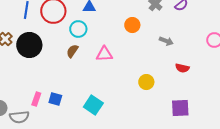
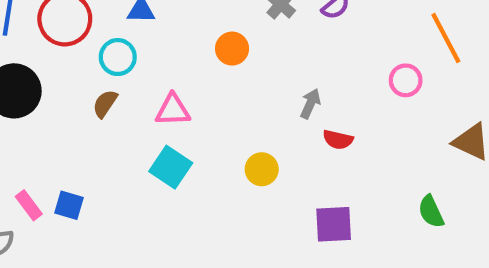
gray arrow: (166, 41) -> (310, 104), moved, turned -88
pink rectangle: (36, 99) -> (29, 205), turned -56
cyan square: (93, 105) -> (171, 167), moved

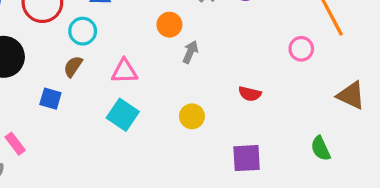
gray arrow: (310, 104) -> (190, 52), moved
blue square: (69, 205) -> (50, 99), moved

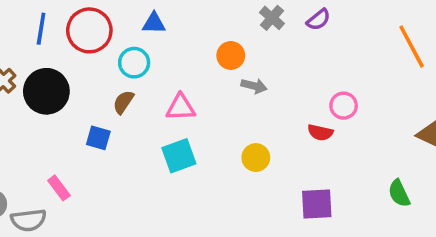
pink circle: (301, 49) -> (344, 106), moved
gray arrow: (190, 52) -> (254, 86), turned 80
cyan square: (123, 115) -> (179, 156), turned 36

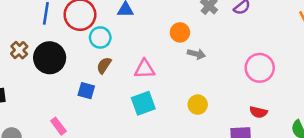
cyan circle: (134, 63) -> (100, 37), moved
pink circle: (344, 106) -> (260, 68), size x1.5
red semicircle: (320, 132) -> (258, 112), moved

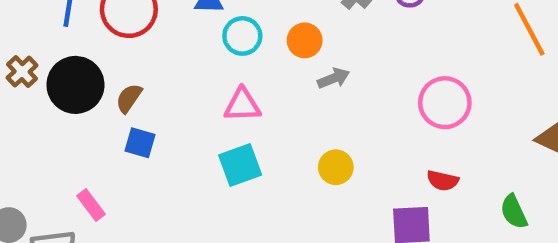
cyan circle: (100, 37) -> (242, 36), moved
gray arrow: (196, 54) -> (334, 78), turned -36
brown semicircle: (104, 65) -> (129, 98), moved

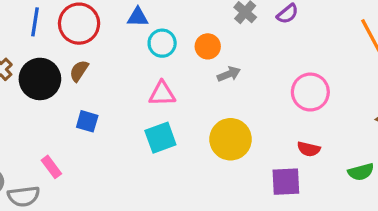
brown semicircle: (129, 98) -> (79, 71), moved
yellow circle: (336, 167) -> (231, 139), size x1.6
green semicircle: (514, 212) -> (361, 172), turned -80

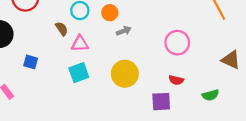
brown semicircle: (79, 71) -> (62, 29), moved, turned 112

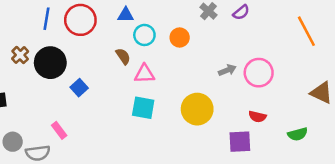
gray arrow: (124, 31) -> (227, 70), moved
blue square: (31, 62) -> (79, 88), moved, turned 32
cyan square: (79, 73) -> (143, 108), turned 30

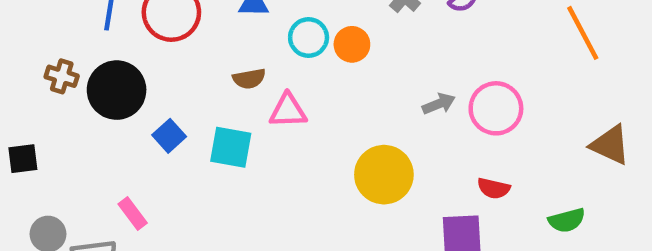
cyan circle: (144, 35) -> (309, 37), moved
brown cross: (20, 55) -> (62, 76), turned -30
brown semicircle: (123, 56) -> (249, 79), turned 114
cyan square: (143, 108) -> (231, 147), moved

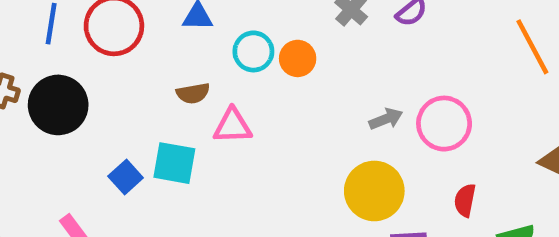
blue square: (169, 136) -> (126, 177), moved
yellow circle: (384, 175) -> (374, 191), moved
red semicircle: (494, 188) -> (465, 200), moved, turned 88

